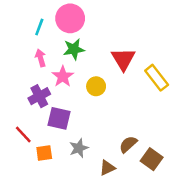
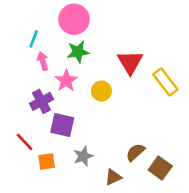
cyan line: (39, 27) -> (34, 39), moved

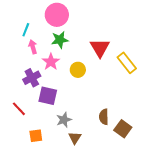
brown semicircle: (135, 152) -> (104, 117), turned -49
orange square: (47, 161) -> (36, 136), moved
brown triangle: (113, 177) -> (75, 138), moved, turned -32

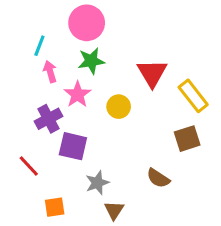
brown semicircle: (104, 117) -> (158, 178), turned -56
brown square: (123, 129) -> (187, 139), moved, turned 36

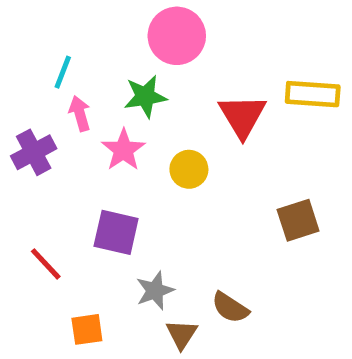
pink circle: (87, 23) -> (177, 36), moved
yellow rectangle: (193, 96) -> (313, 94), moved, turned -48
purple cross: (49, 119) -> (34, 152), moved
brown semicircle: (158, 178) -> (230, 308), moved

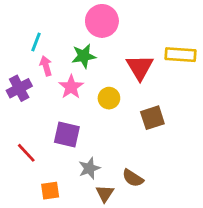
brown square: (298, 220) -> (152, 118), moved

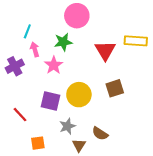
yellow circle: (109, 98) -> (79, 95), moved, size x1.5

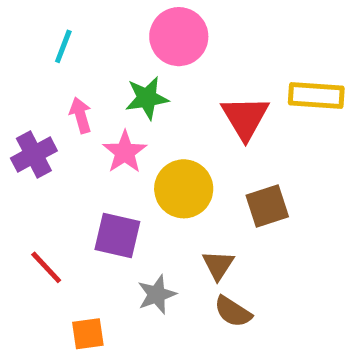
cyan line: (27, 31) -> (63, 46), moved
yellow circle: (79, 95) -> (184, 189), moved
brown triangle: (79, 145) -> (218, 265), moved

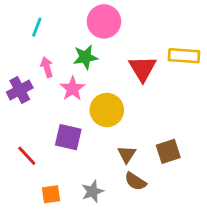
brown square: (267, 206) -> (168, 151), moved
gray star: (157, 294) -> (93, 191), moved

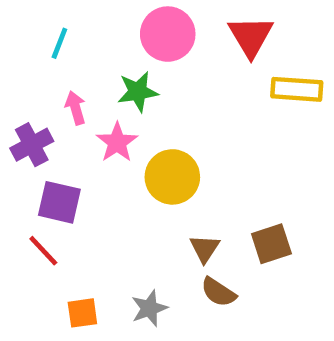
red triangle: (143, 69) -> (251, 36), moved
purple square: (68, 137) -> (59, 202), moved

